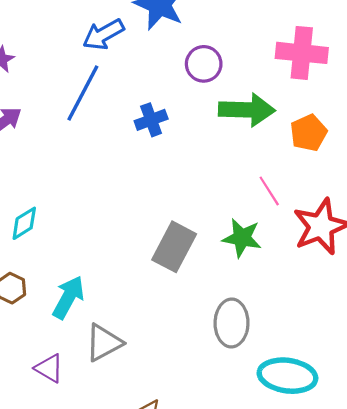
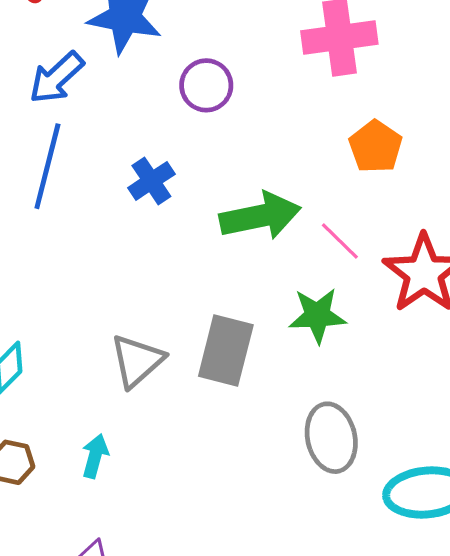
green arrow: (247, 110) -> (260, 216), moved
cyan arrow: (68, 297) -> (95, 456), size x0.7
gray triangle: (104, 343) -> (137, 361), moved

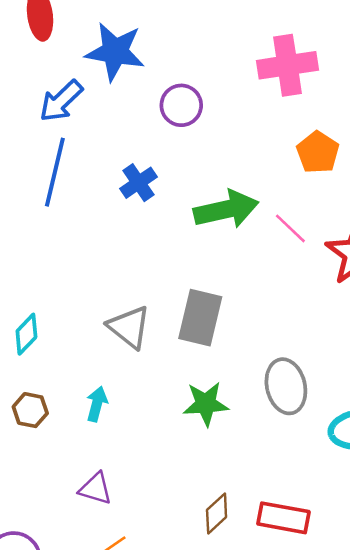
green star: (317, 315) -> (206, 404), moved
gray triangle: (137, 361) -> (129, 327), turned -39

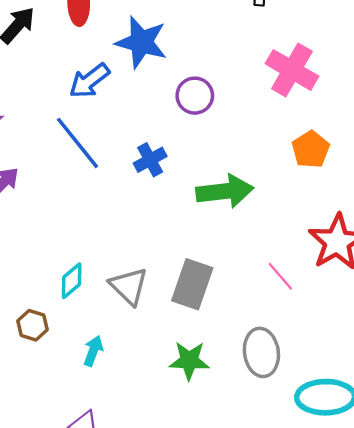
pink cross: (287, 65) -> (292, 70), turned 33
blue line: (55, 172) -> (77, 143), turned -58
pink line: (290, 228) -> (280, 276), moved
cyan diamond: (26, 334) -> (72, 281), moved
brown hexagon: (30, 410) -> (33, 325), moved

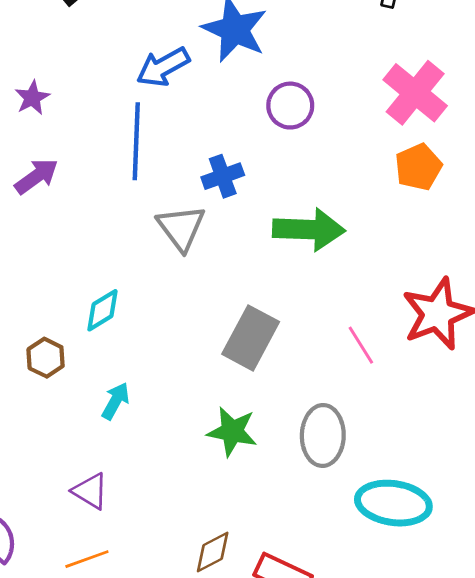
blue line: (77, 143) -> (136, 141), turned 32
orange pentagon: (311, 149) -> (418, 167), moved
gray triangle: (129, 286) -> (181, 228), moved

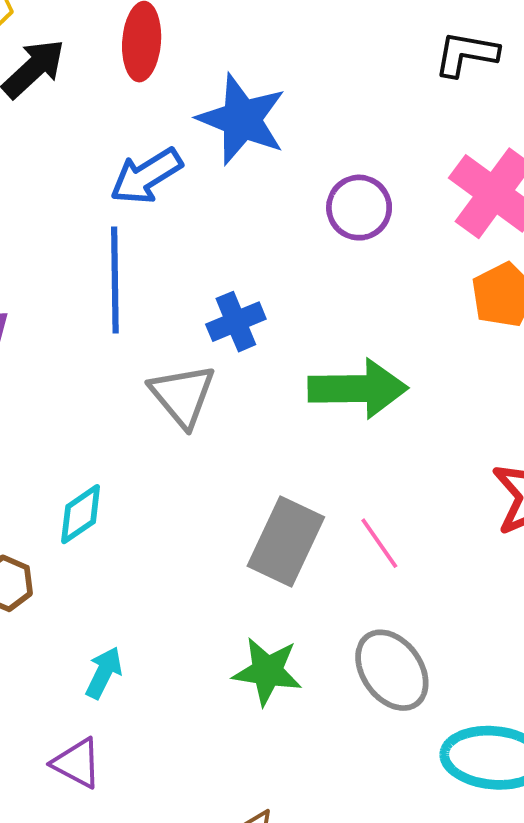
purple circle: (290, 106) -> (359, 208), moved
pink line: (361, 345) -> (379, 543), moved
cyan arrow: (116, 401) -> (104, 673), moved
gray ellipse: (323, 435) -> (392, 670), turned -34

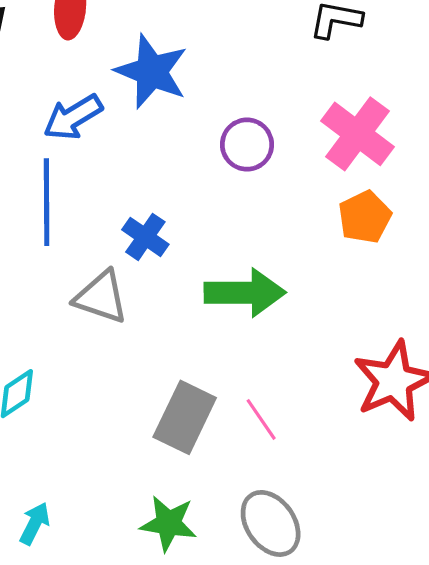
blue cross: (236, 322) -> (145, 237), turned -33
gray triangle: (182, 395) -> (101, 297), turned -32

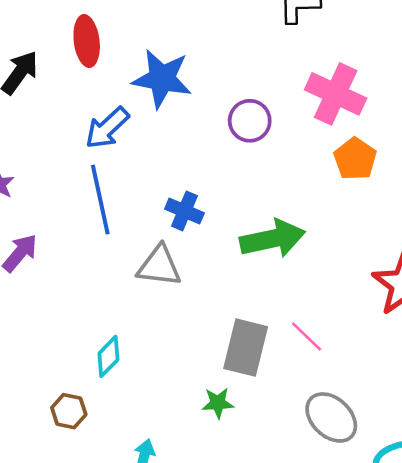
green star: (169, 523) -> (218, 403), moved, size x0.7

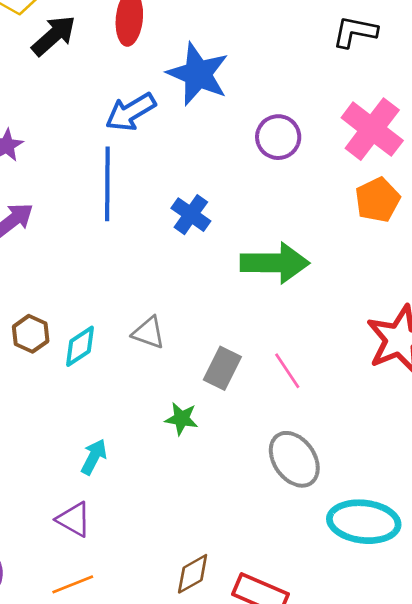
gray triangle: (159, 266) -> (149, 333), moved, size x0.7
gray rectangle: (246, 348) -> (222, 368), size x0.7
brown hexagon: (69, 411) -> (31, 334), moved

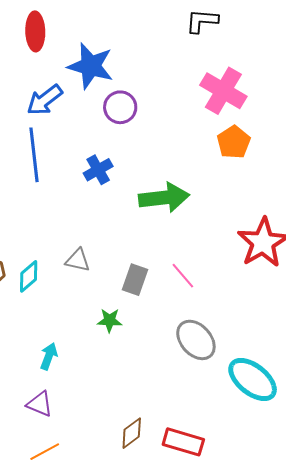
purple circle: (278, 137) -> (120, 107), moved
blue cross: (191, 215) -> (98, 170), turned 32
cyan ellipse: (364, 522) -> (253, 379), turned 39

